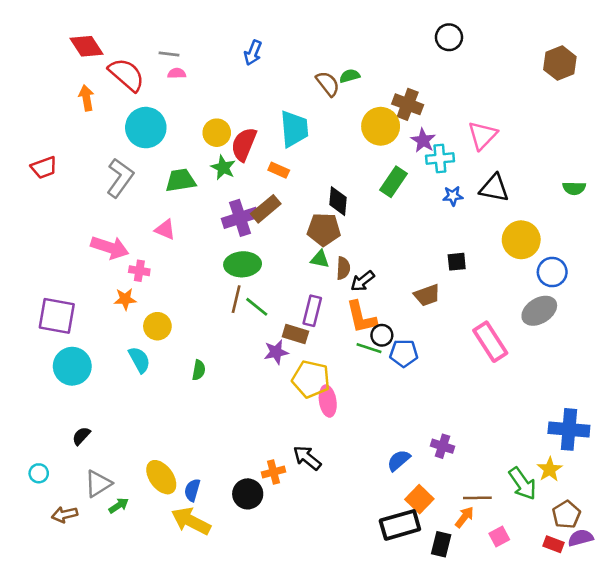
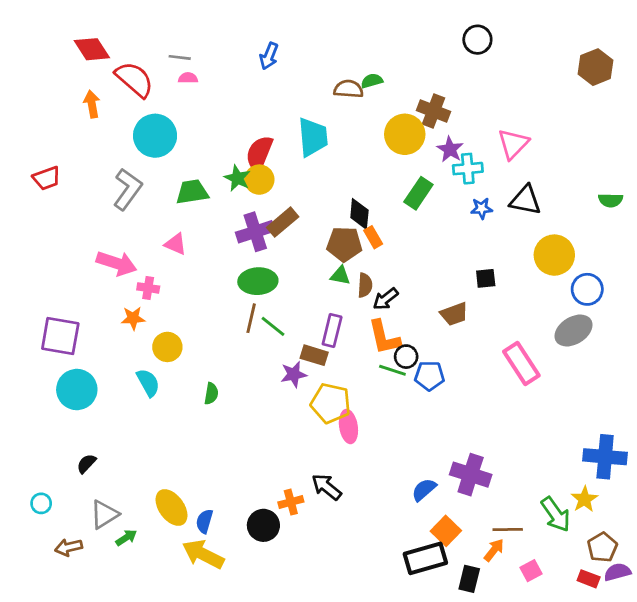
brown semicircle: (328, 84) -> (348, 89), turned -48
yellow circle: (217, 133) -> (259, 180), moved
orange rectangle: (279, 170) -> (373, 237), moved, turned 36
purple cross: (443, 446) -> (471, 475), size x1.6

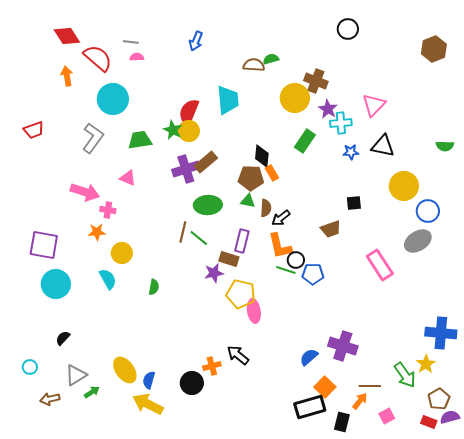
green ellipse: (258, 281) -> (208, 205), moved

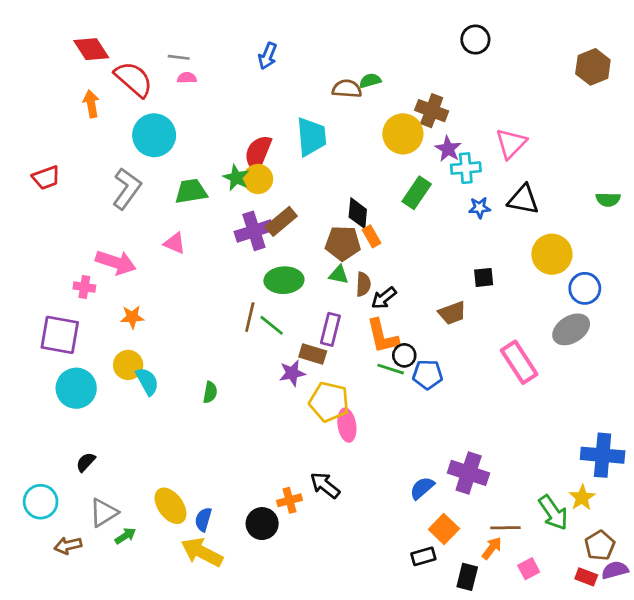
pink cross: (108, 210) -> (84, 287), moved
yellow circle: (122, 253) -> (128, 365), moved
cyan circle: (30, 367) -> (41, 502), size x1.6
black rectangle: (310, 407) -> (423, 556), size x0.6

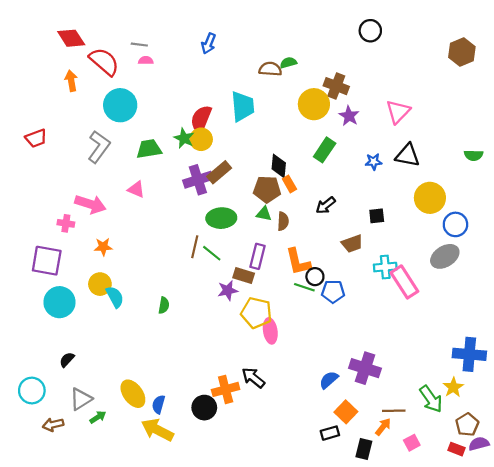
cyan cross: (466, 168) -> (385, 267), moved
black arrow: (384, 298) -> (326, 205), moved
orange cross: (289, 500) -> (226, 389), size x1.4

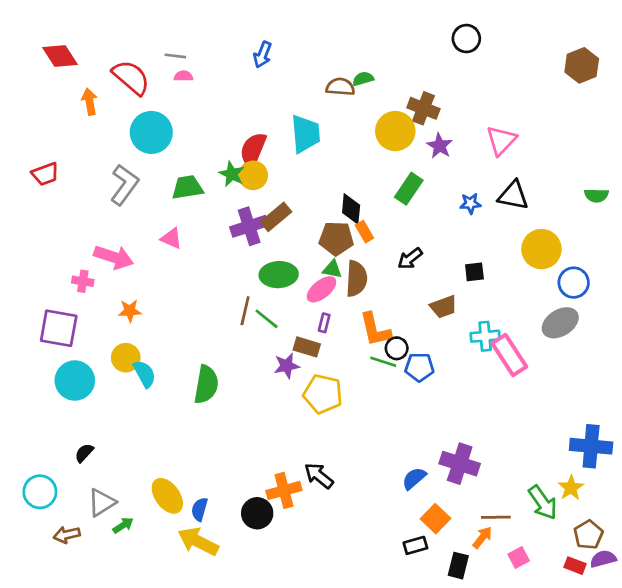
red diamond: (71, 38) -> (60, 56), moved
brown semicircle: (283, 221) -> (356, 279), size x1.5
purple rectangle: (257, 256) -> (324, 323), size x0.6
green semicircle: (164, 305) -> (206, 385), size x1.8
pink ellipse: (270, 331) -> (322, 289), moved, turned 60

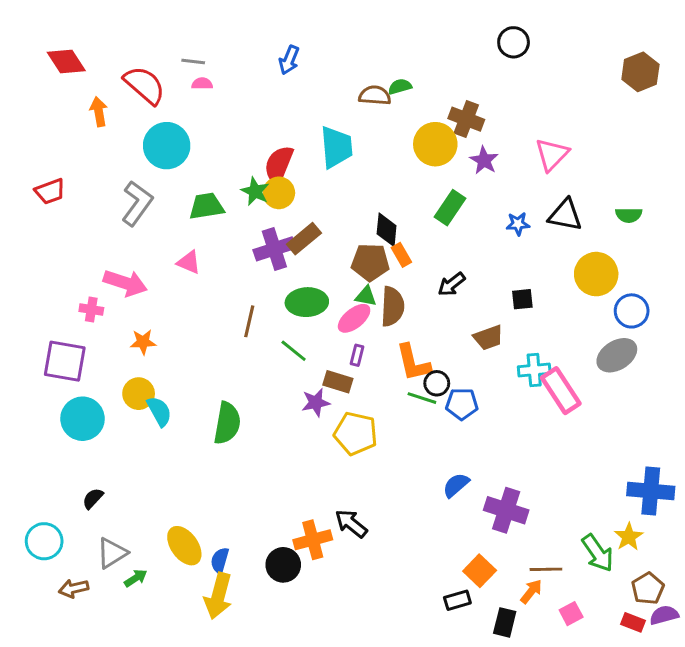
green semicircle: (596, 195) -> (629, 215), moved
brown line: (245, 311) -> (249, 321), moved
blue semicircle: (414, 478) -> (456, 485), moved
yellow arrow: (198, 541) -> (218, 596), turned -102

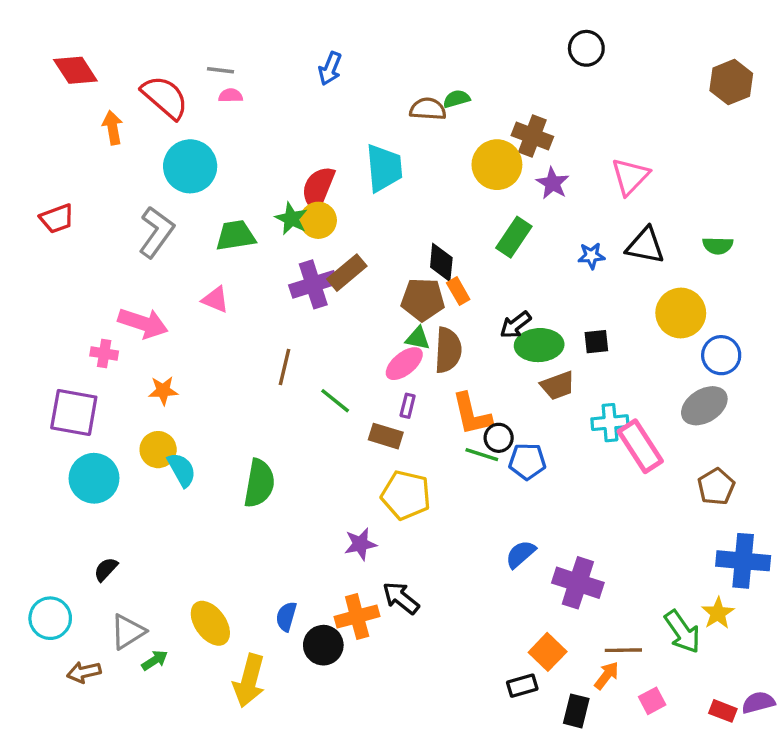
green ellipse: (307, 302) -> (539, 345), moved
purple star: (316, 402) -> (360, 544), moved
blue semicircle: (220, 560) -> (286, 616), moved
brown pentagon: (648, 588) -> (716, 487), moved

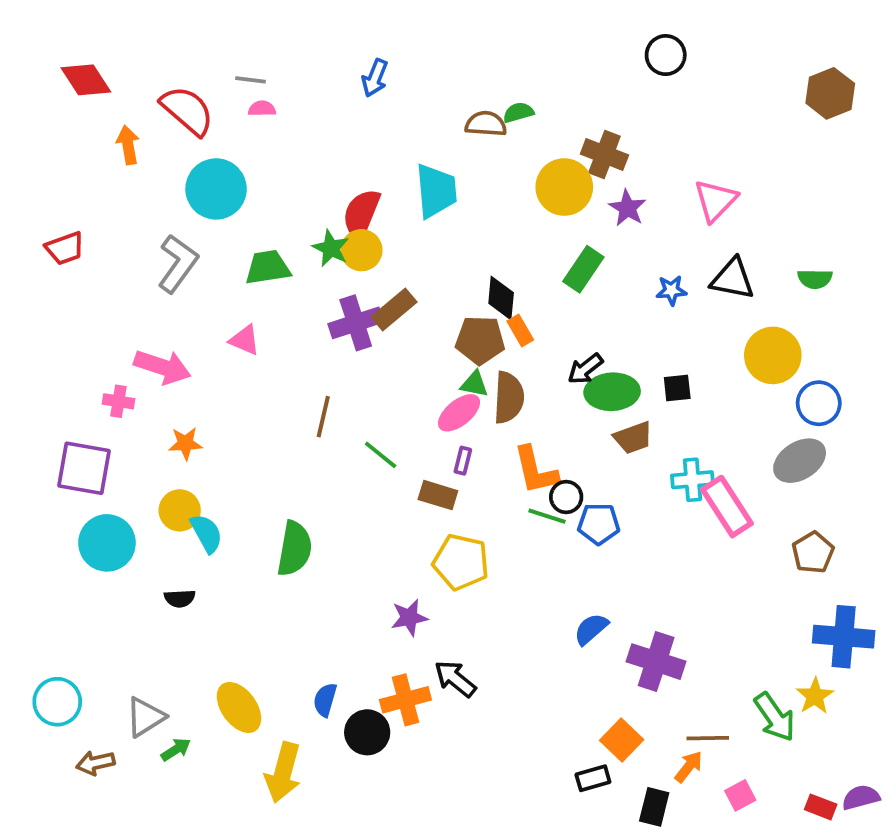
black semicircle: (106, 569) -> (180, 598), moved, turned -136

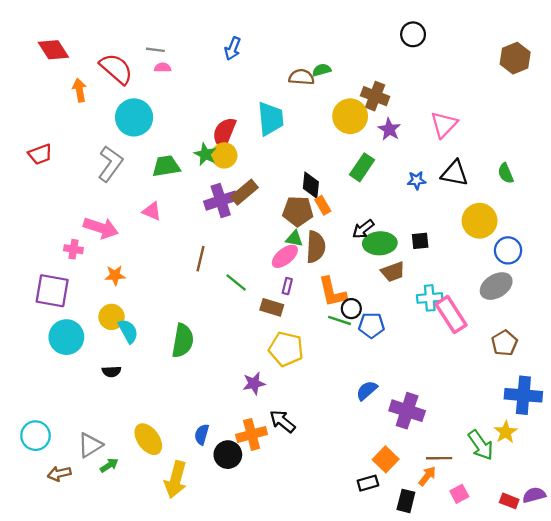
green semicircle: (815, 279) -> (506, 173), turned 66

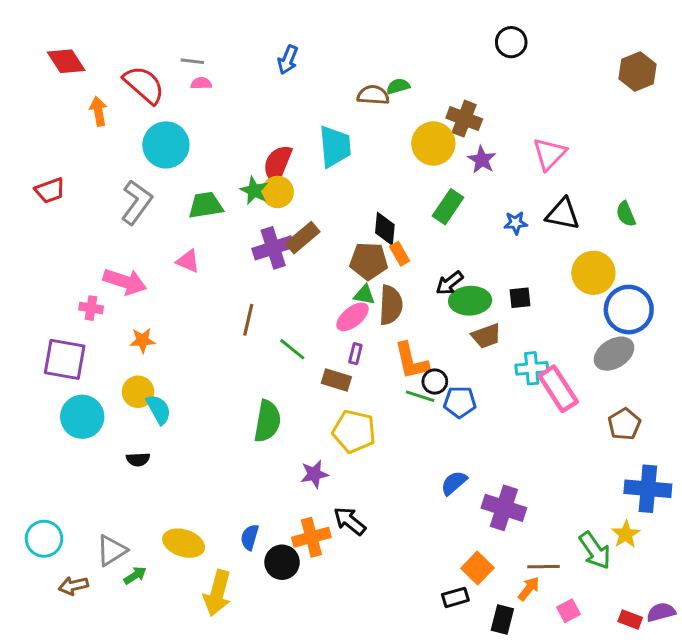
blue circle: (508, 250) -> (629, 310), size x1.4
green semicircle: (183, 341) -> (267, 421), moved
yellow ellipse: (148, 439) -> (184, 543), turned -36

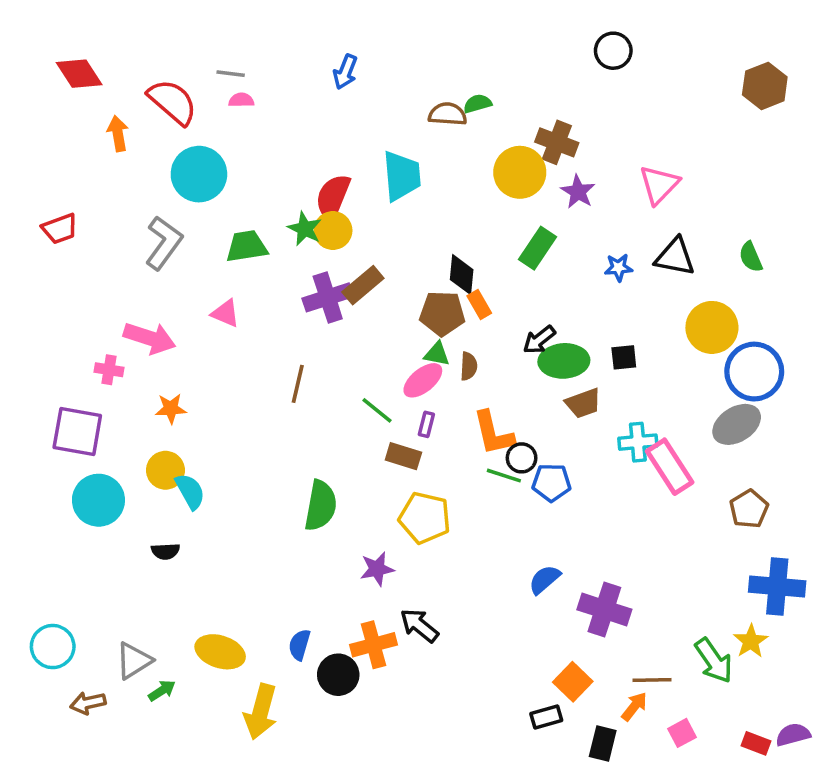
brown semicircle: (391, 305) -> (469, 366), size x0.6
green line: (292, 349) -> (377, 410), moved

